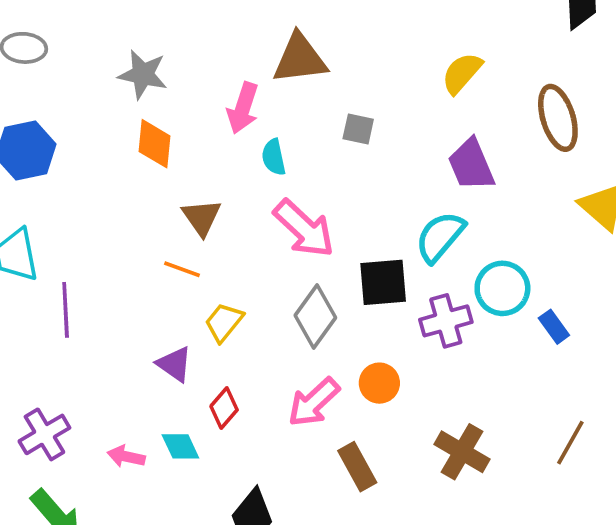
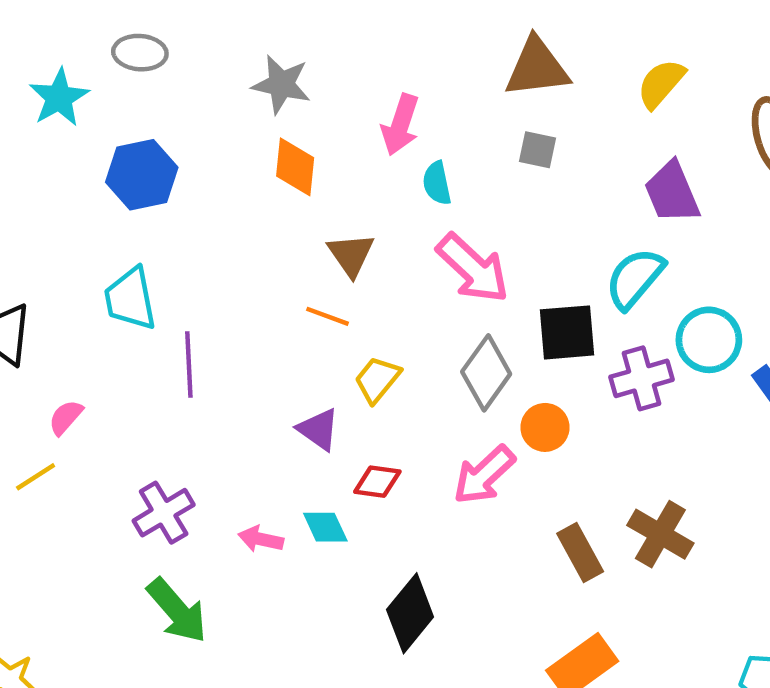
brown triangle: (300, 59) -> (537, 68), moved
orange circle: (379, 383) -> (545, 427), moved
red diamond: (224, 408) -> (377, 482), turned 57
brown rectangle: (357, 467) -> (580, 552), moved

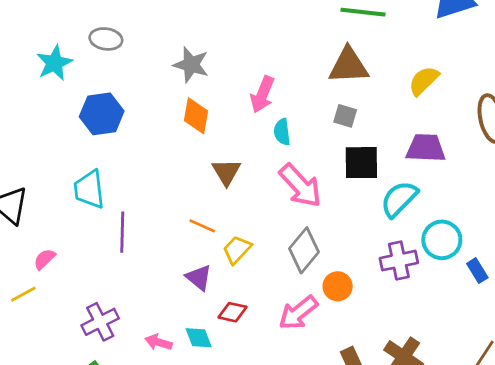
purple trapezoid: (672, 193) -> (426, 148), turned 111
orange line: (328, 316) -> (202, 226), moved
black square: (567, 332) -> (361, 163), moved

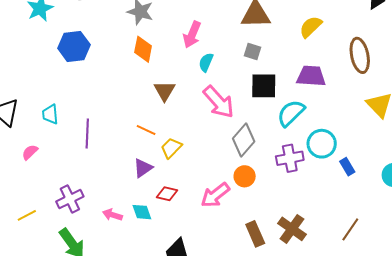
cyan semicircle: (282, 132) -> (206, 62), turned 30
cyan trapezoid: (89, 189) -> (50, 114), moved, size x0.7
gray diamond: (304, 250) -> (244, 140), moved
purple triangle: (199, 278) -> (143, 168), turned 45
yellow line: (23, 294) -> (27, 215), moved

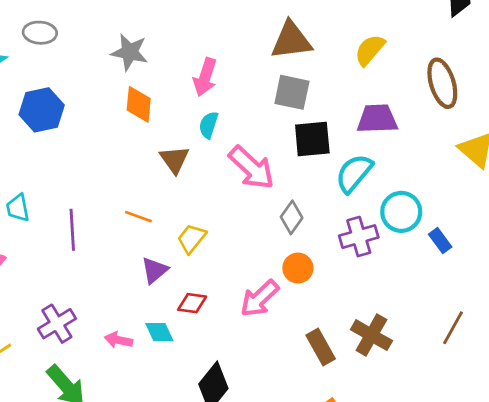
gray square: (253, 51) -> (292, 92), size x1.5
cyan semicircle: (206, 62) -> (209, 125), moved
orange line: (146, 130) -> (138, 217), moved
gray diamond: (244, 140) -> (292, 217), size x0.7

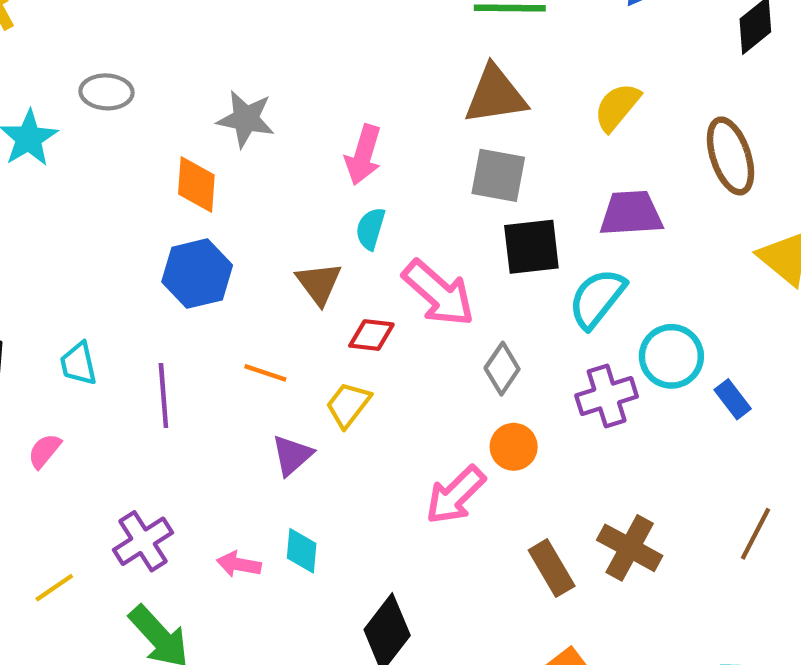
orange diamond: (139, 104) -> (196, 185), moved
blue hexagon: (42, 110) -> (197, 274), moved
red diamond: (192, 303) -> (371, 335), moved
cyan diamond: (159, 332) -> (302, 551), turned 32

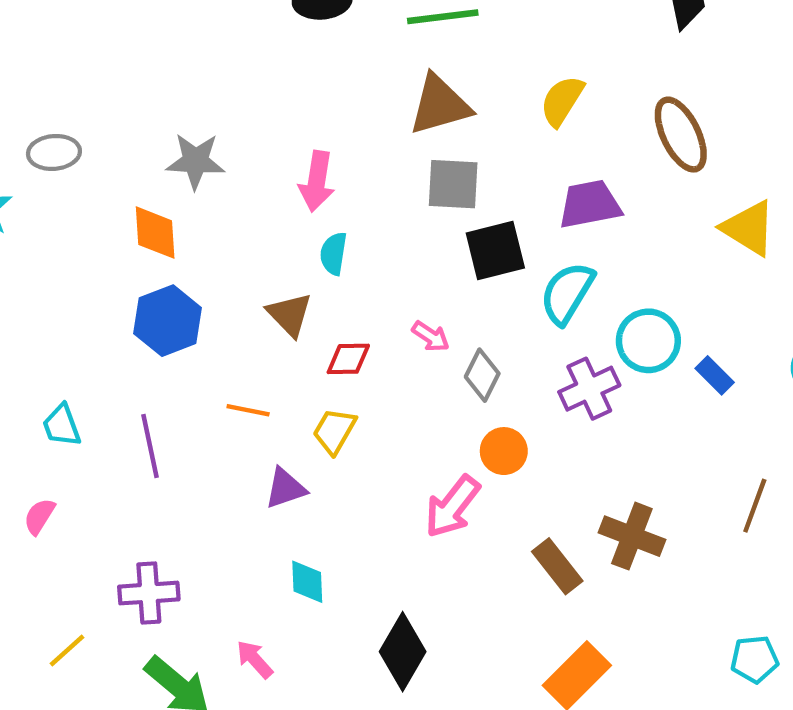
pink arrow: (438, 293) -> (431, 336), moved, size x0.5
purple triangle: (292, 455) -> (285, 488), turned 30
purple cross: (143, 541) -> (149, 593), turned 36
pink arrow: (239, 564) -> (255, 659), moved, turned 45

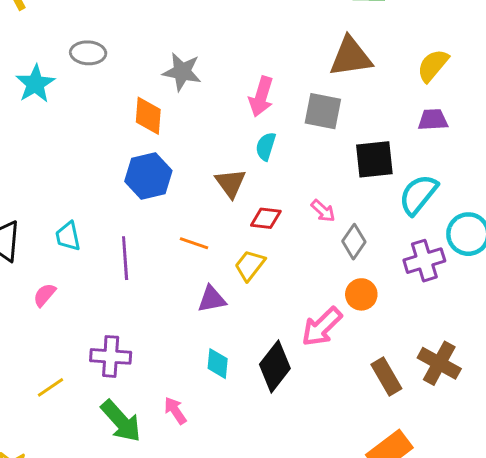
gray square: (453, 184) -> (323, 111), moved
purple trapezoid: (590, 204) -> (433, 120), moved, size x0.7
black diamond: (403, 652) -> (275, 366), moved

